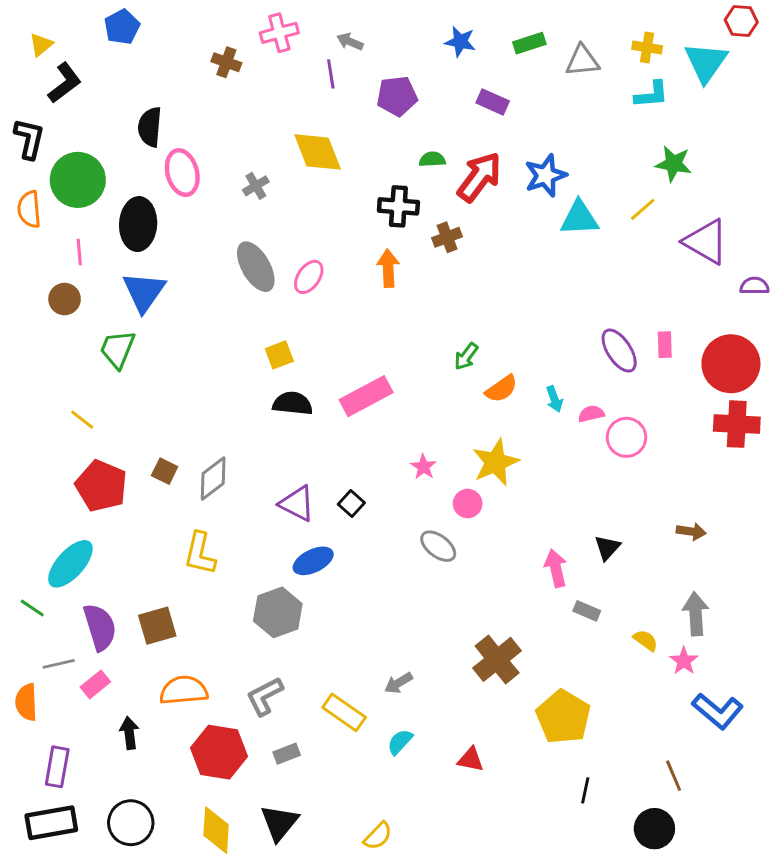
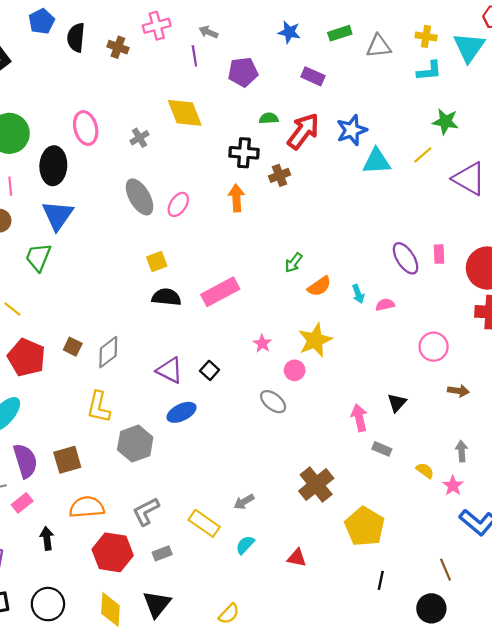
black semicircle: (150, 127) -> (76, 38), moved
pink circle: (626, 437) -> (434, 347), moved
gray hexagon: (278, 612) -> (135, 444), moved
gray arrow: (696, 614) -> (462, 451), size x0.7

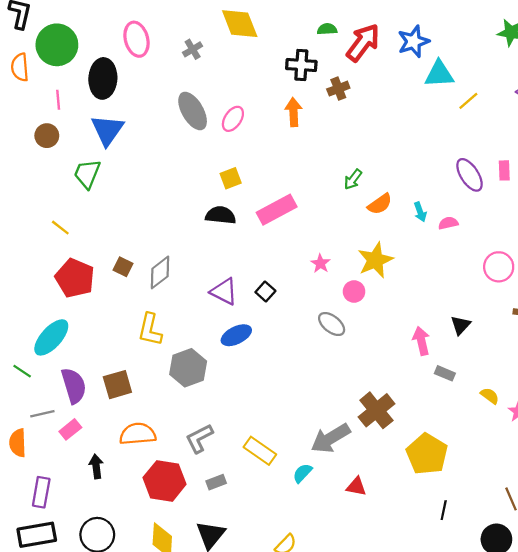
yellow line: (423, 155) -> (468, 101), moved
yellow square: (157, 262) -> (231, 178), moved
gray arrow: (244, 502) -> (330, 438), moved, size x1.8

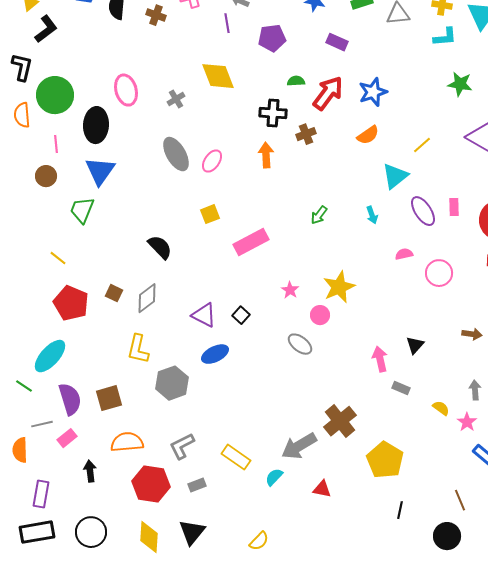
cyan triangle: (439, 74) -> (395, 176), moved, turned -36
orange semicircle: (380, 204) -> (368, 135), moved
cyan arrow: (420, 212) -> (372, 215), moved
black semicircle: (221, 215) -> (160, 247), moved, turned 40
pink circle: (499, 267) -> (439, 273), moved

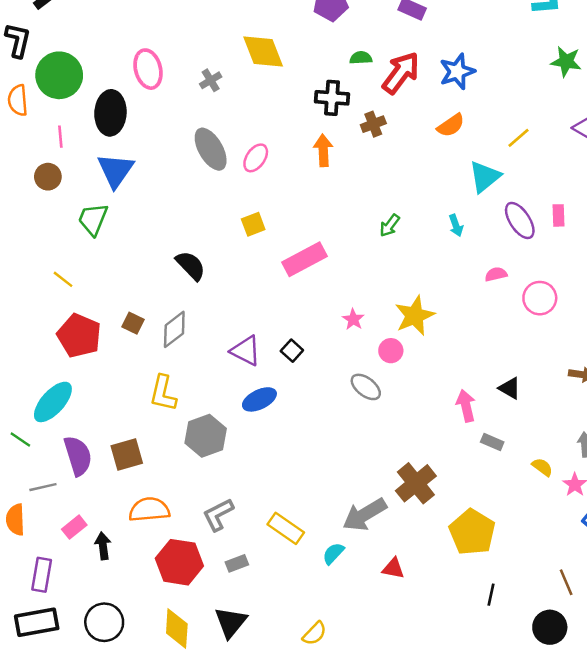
black triangle: (415, 345) -> (510, 388), turned -42
pink rectangle: (67, 438) -> (74, 527), moved

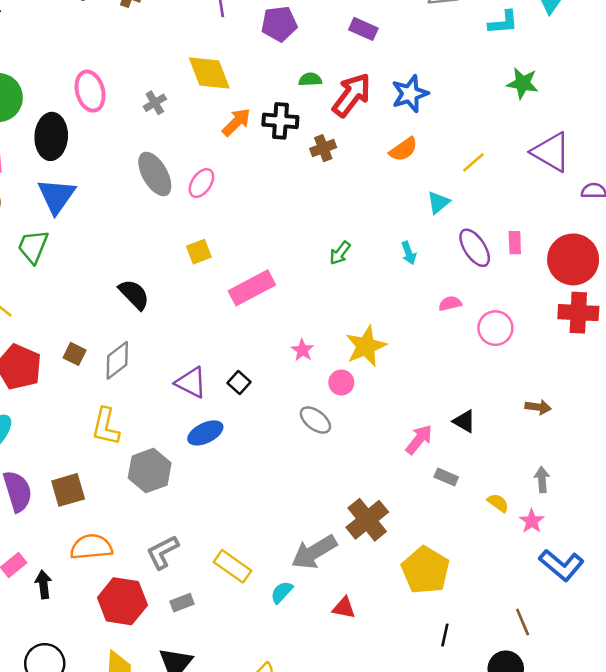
orange arrow: (323, 150) -> (236, 122), moved, turned 48
cyan triangle: (485, 177) -> (438, 202), size x0.7
pink arrow: (466, 406) -> (419, 439), turned 52

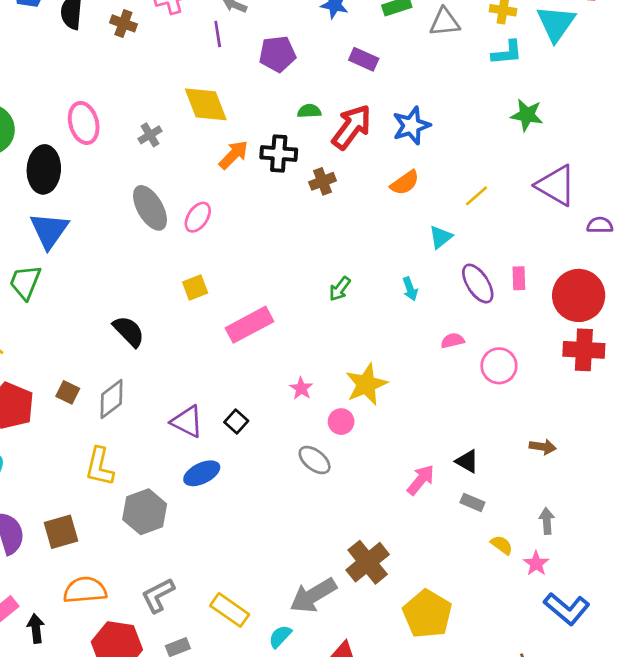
gray rectangle: (446, 477) -> (472, 502), moved

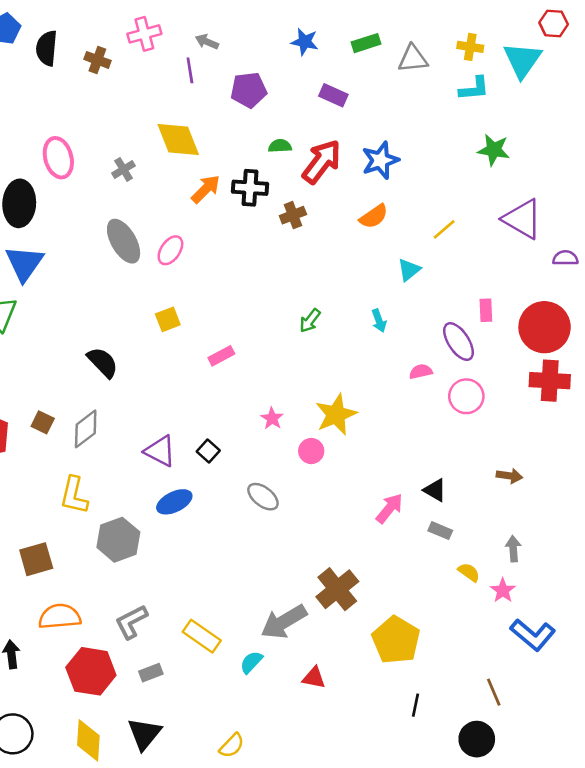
purple ellipse: (478, 284) -> (459, 342), moved
pink rectangle: (250, 325) -> (221, 356), size x0.6
gray ellipse: (315, 460) -> (263, 497), moved

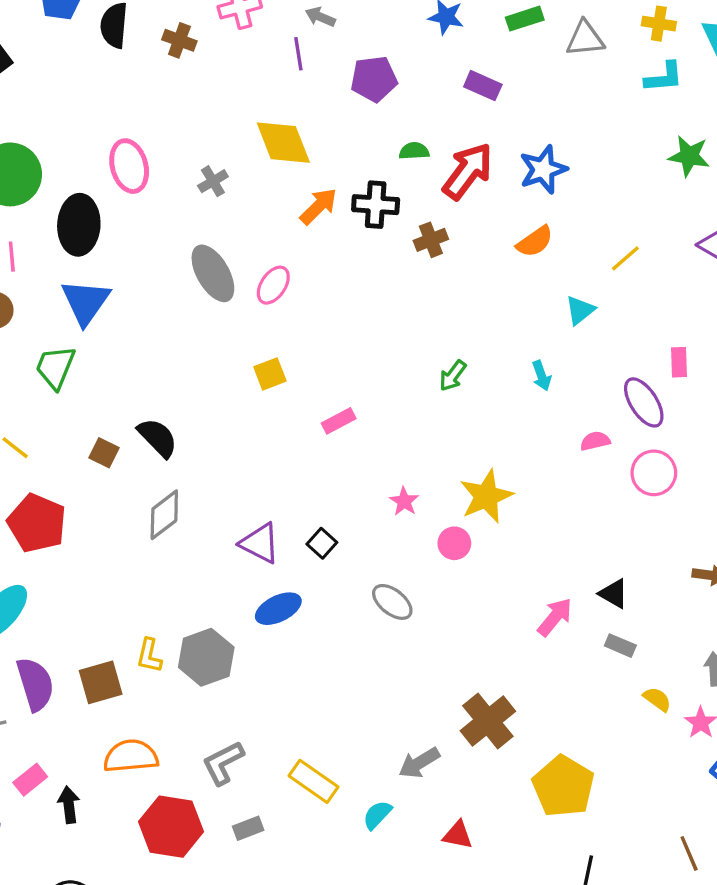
black semicircle: (103, 362) -> (158, 438), moved
brown square: (43, 422) -> (104, 453), moved
yellow L-shape: (74, 495) -> (149, 656), moved, size x0.7
gray arrow: (284, 622) -> (419, 763), size x0.7

